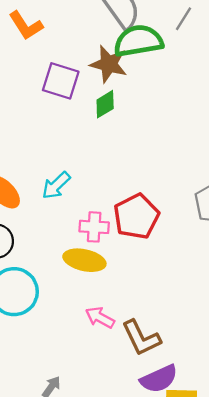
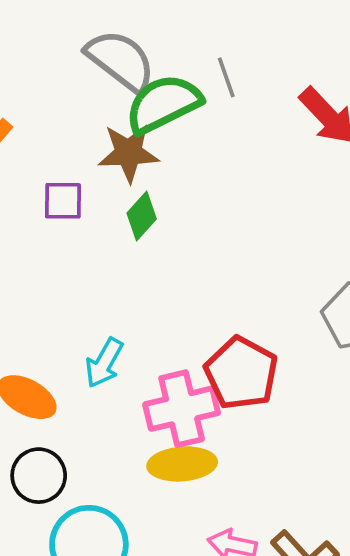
gray line: (183, 19) -> (226, 77), moved, turned -35
purple square: (61, 81) -> (63, 201), size x0.7
pink cross: (94, 227) -> (182, 409), size x1.5

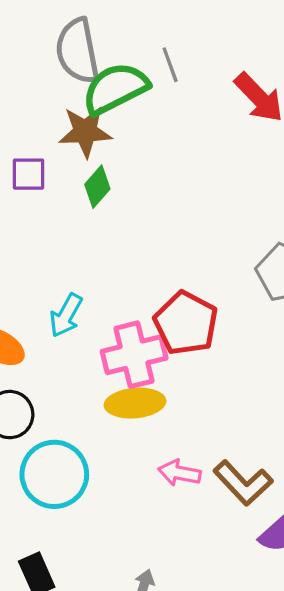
gray semicircle: (121, 61) -> (78, 51), turned -138

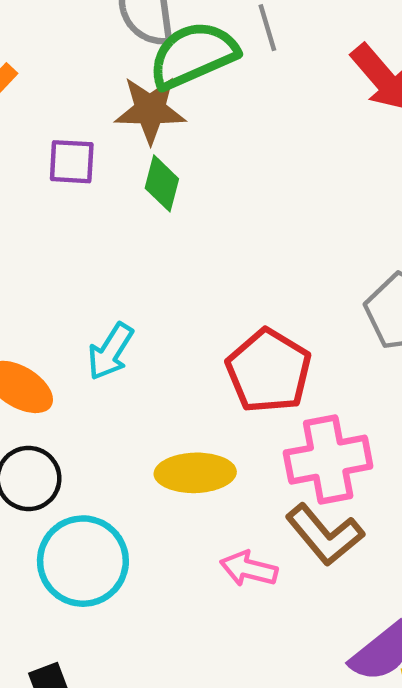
green diamond: (97, 187) -> (162, 183), turned -30
pink cross: (134, 355) -> (328, 460), moved
brown L-shape: (243, 483) -> (325, 535), moved

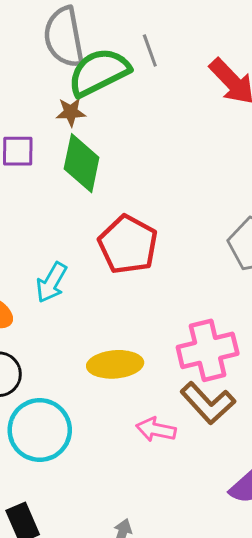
brown star: (150, 110) -> (71, 112), size x0.6
green diamond: (162, 183) -> (82, 163), size x1.5
red pentagon: (269, 371) -> (128, 245), moved

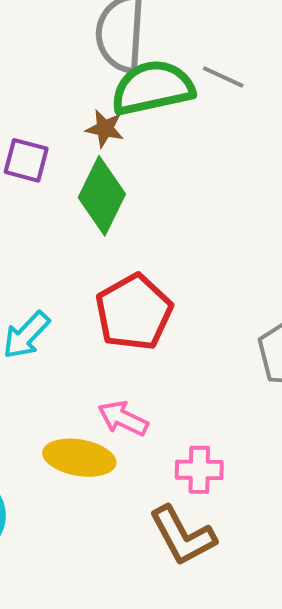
gray line: (150, 50) -> (223, 77), turned -60
pink cross: (208, 350) -> (199, 470), size x0.6
pink arrow: (156, 430) -> (123, 418), moved

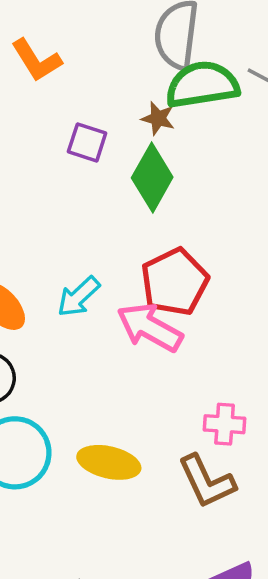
pink arrow: (123, 418) -> (150, 327), moved, size x1.5
yellow ellipse: (79, 458) -> (109, 462), moved

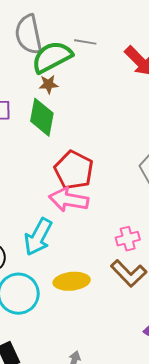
brown star: (158, 118) -> (48, 84), moved
cyan arrow: (79, 297) -> (38, 237), moved, size x1.4

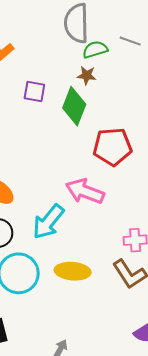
green semicircle: (52, 57) -> (95, 50), size x0.6
red pentagon: (74, 170) -> (113, 147), moved, turned 30

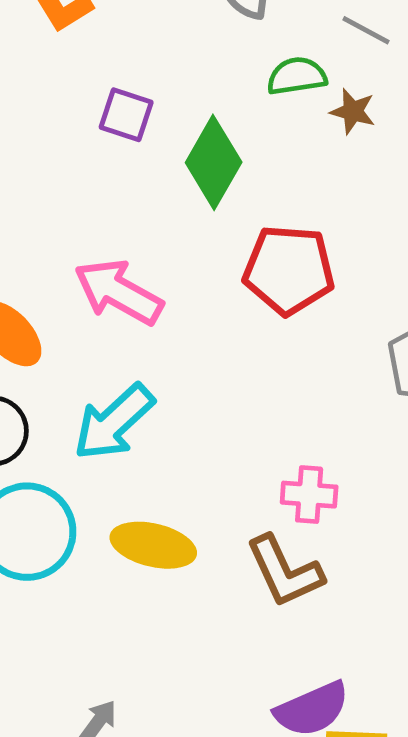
green semicircle: (95, 50) -> (297, 76), moved
brown star: (87, 75) -> (353, 111), moved
pink arrow: (85, 191) -> (119, 292), moved

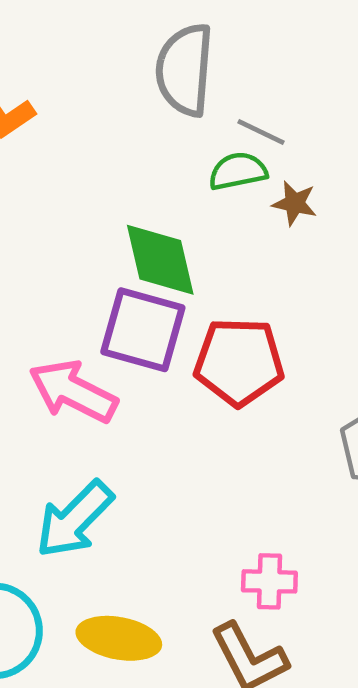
gray line: (366, 30) -> (261, 132), moved
purple square: (126, 115) -> (143, 330), moved, size x1.6
green diamond: (214, 162) -> (160, 260), turned -40

